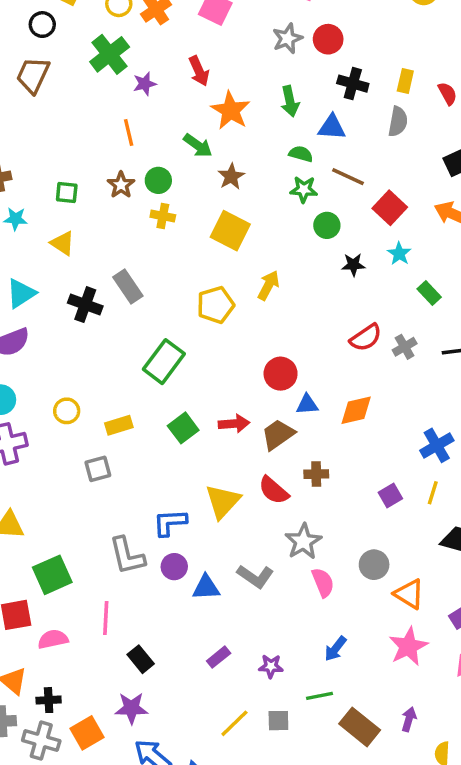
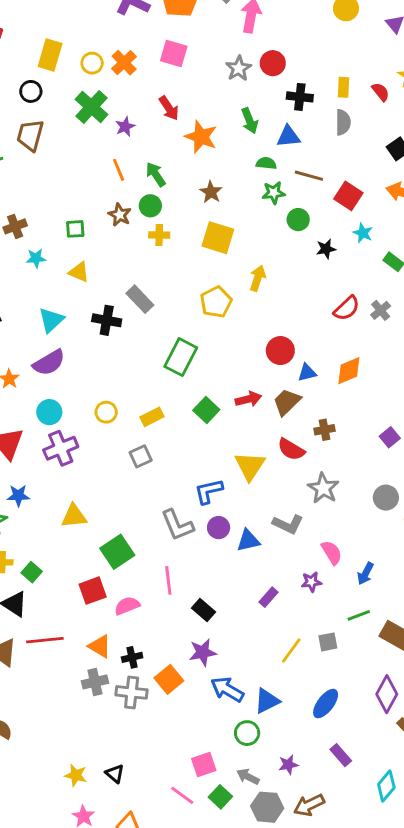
green arrow: (198, 145) -> (156, 174), moved, turned -150
pink semicircle: (323, 582) -> (332, 553), moved
purple star: (271, 666) -> (311, 582), moved

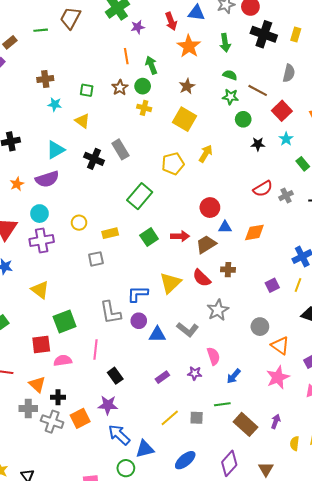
black cross: (300, 97) -> (264, 34), size x1.4
gray semicircle: (343, 122) -> (289, 73), moved
blue triangle: (288, 137) -> (196, 13), moved
yellow triangle: (74, 516) -> (40, 290), turned 30

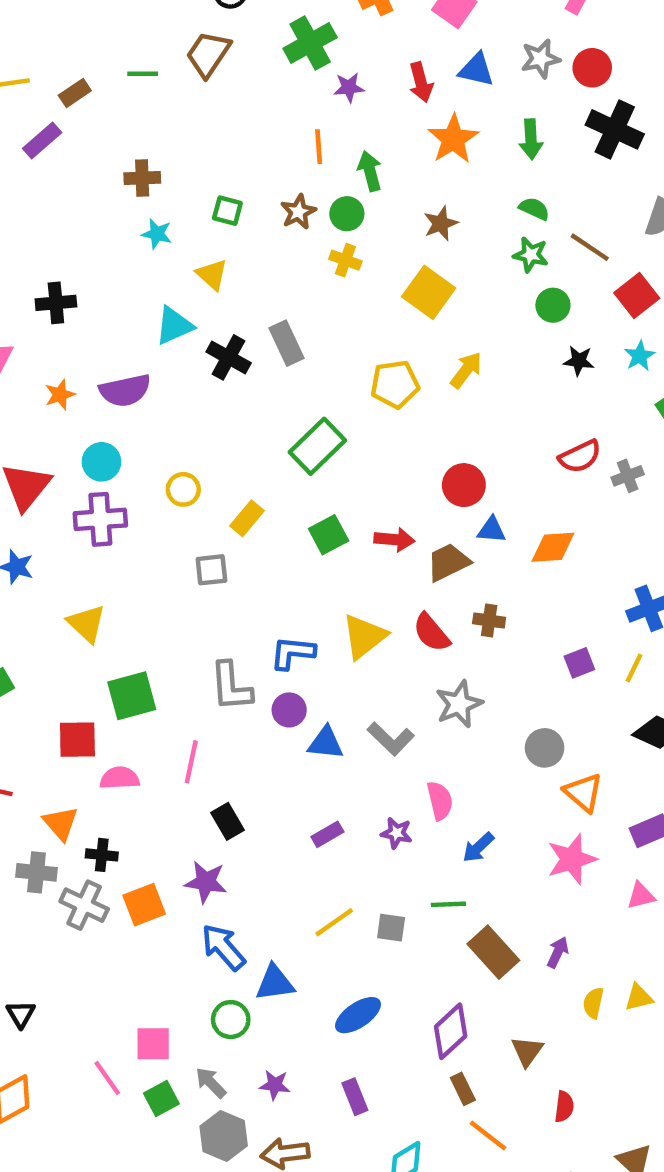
cyan triangle: (56, 150) -> (174, 326), moved
yellow rectangle: (110, 233) -> (247, 518), turned -42

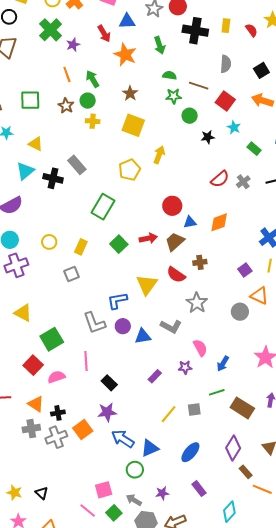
green square: (227, 211) -> (30, 100), moved, size x1.5
red square: (77, 740) -> (33, 365), turned -30
orange triangle: (583, 792) -> (259, 296), moved
gray cross: (84, 905) -> (56, 437), turned -30

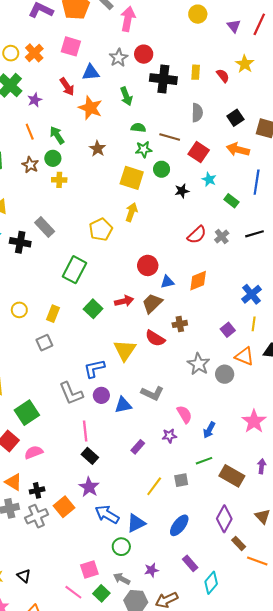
yellow square: (133, 125) -> (132, 178), moved
gray star: (197, 303) -> (199, 364), moved
pink line: (86, 361) -> (85, 431), moved
purple star: (107, 412) -> (89, 487), turned -30
cyan diamond: (229, 512) -> (211, 583), moved

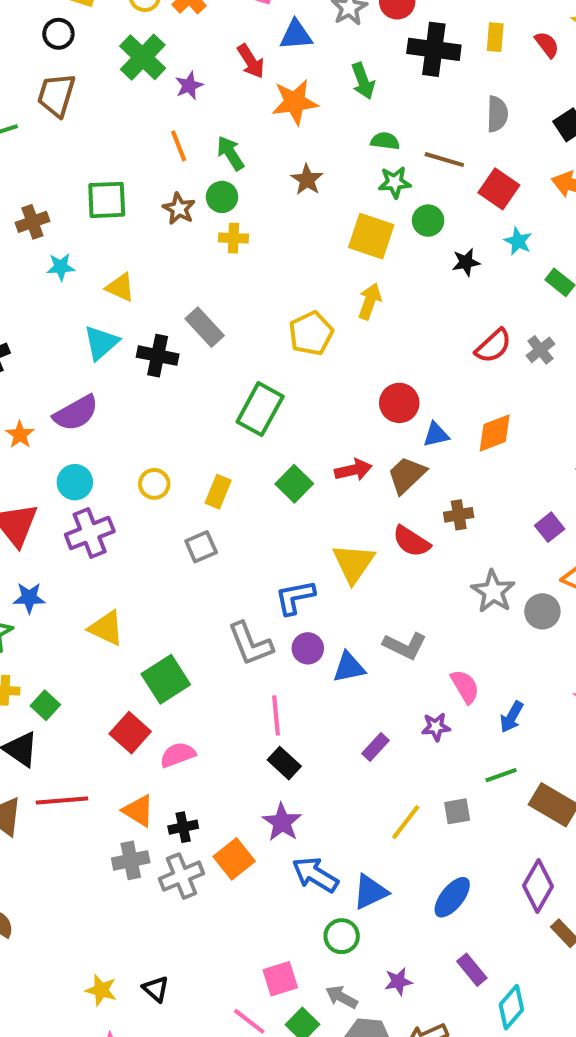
orange star: (90, 108) -> (295, 102), turned -30

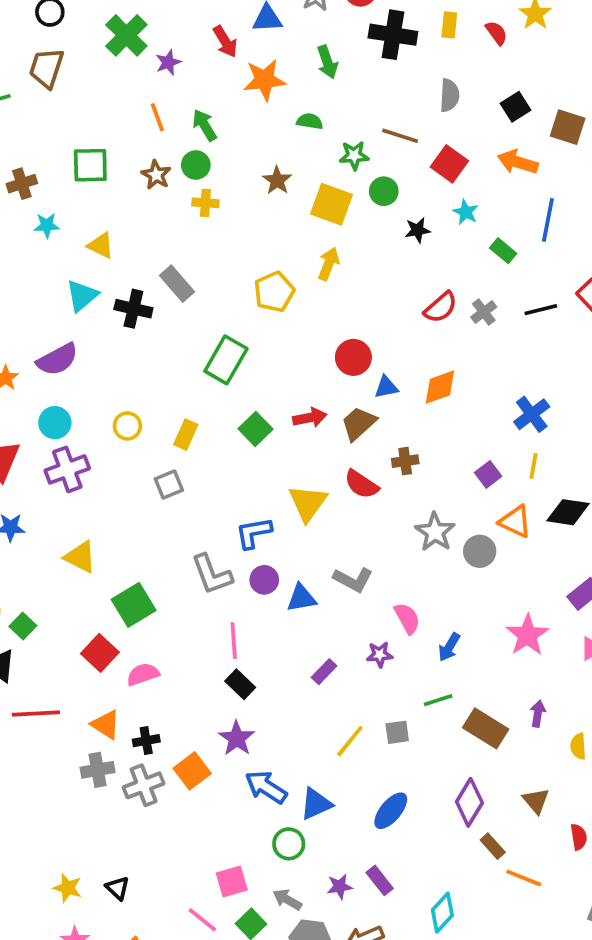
green semicircle: (385, 141) -> (310, 121), moved
brown star: (307, 180) -> (277, 180), moved
purple rectangle: (472, 970) -> (380, 880), moved

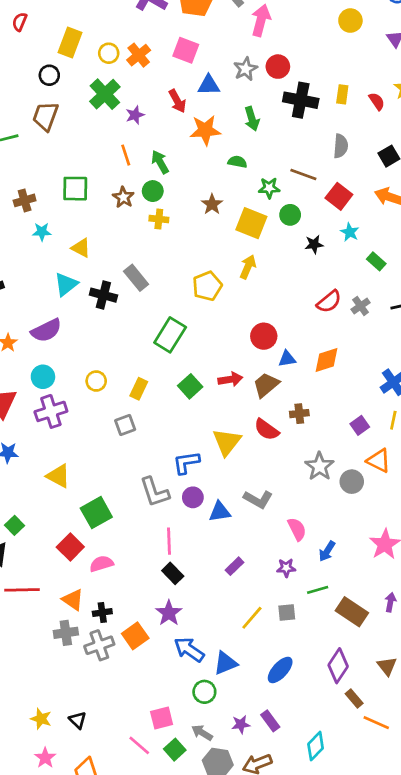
purple star: (380, 655) -> (286, 568), moved

